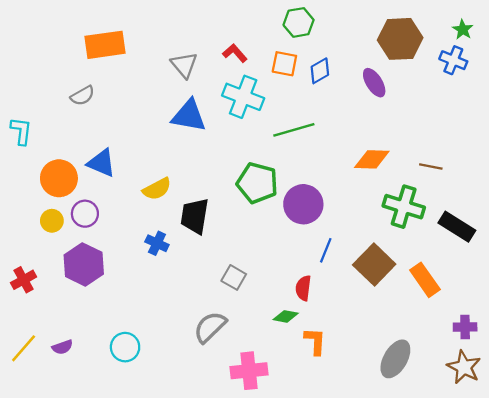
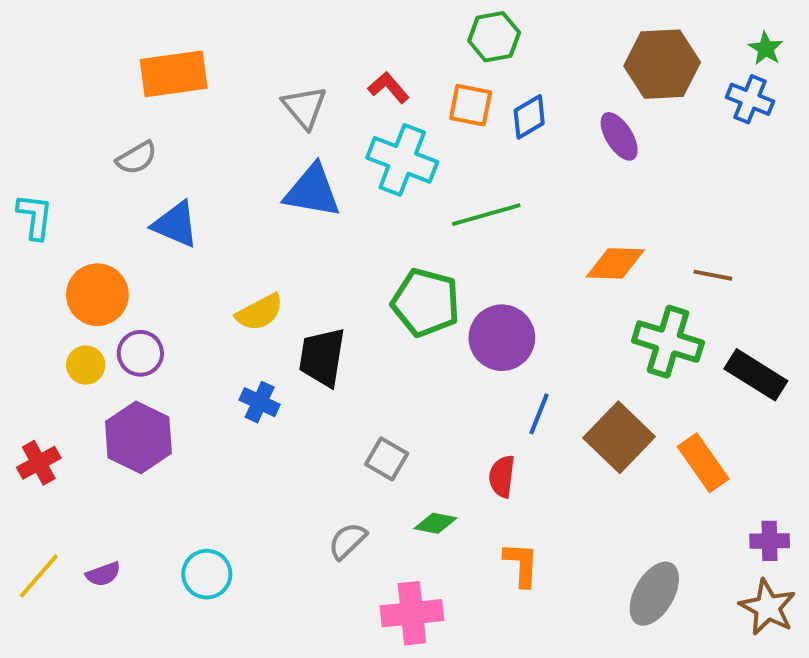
blue triangle: (101, 163) -> (176, 224), moved
green diamond: (286, 316) -> (435, 523), moved
gray semicircle: (210, 327) -> (348, 541), size x0.7

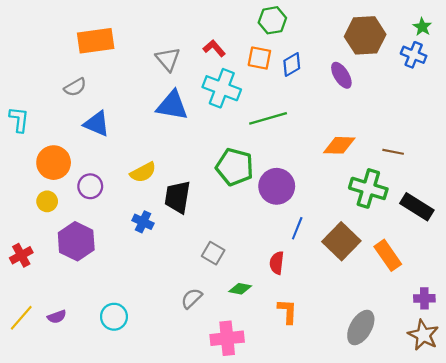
purple circle: (140, 353) -> (90, 186), moved

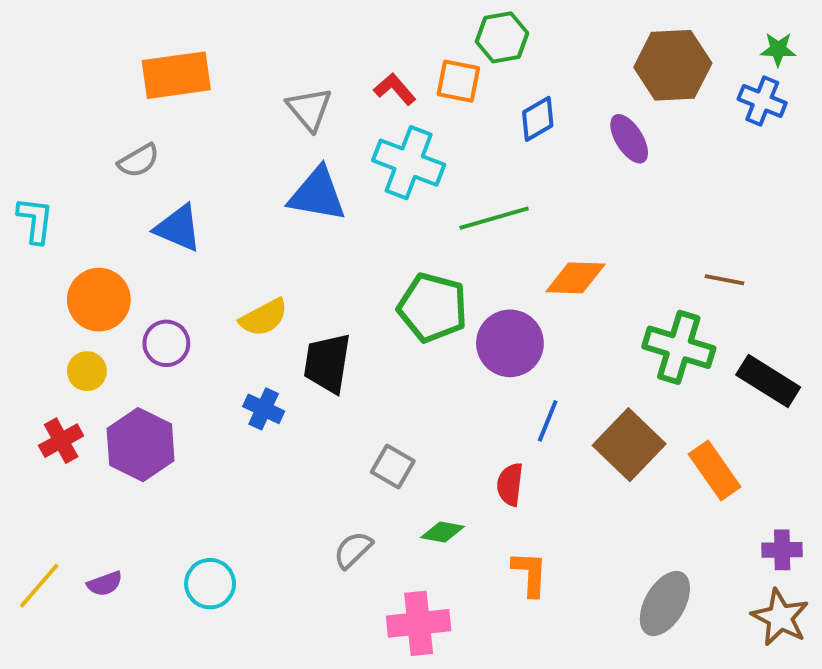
green star: (422, 27) -> (778, 49), turned -30
orange square: (259, 58) -> (458, 81), moved
orange diamond: (339, 145) -> (576, 278), moved
red cross: (21, 255) -> (61, 441), moved

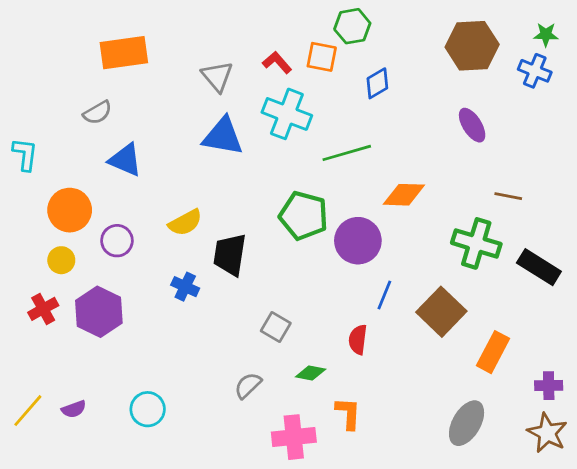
purple ellipse: (629, 139) -> (472, 125), moved
orange rectangle: (715, 470) -> (493, 352), moved, turned 63
orange L-shape: (530, 574) -> (348, 413), moved

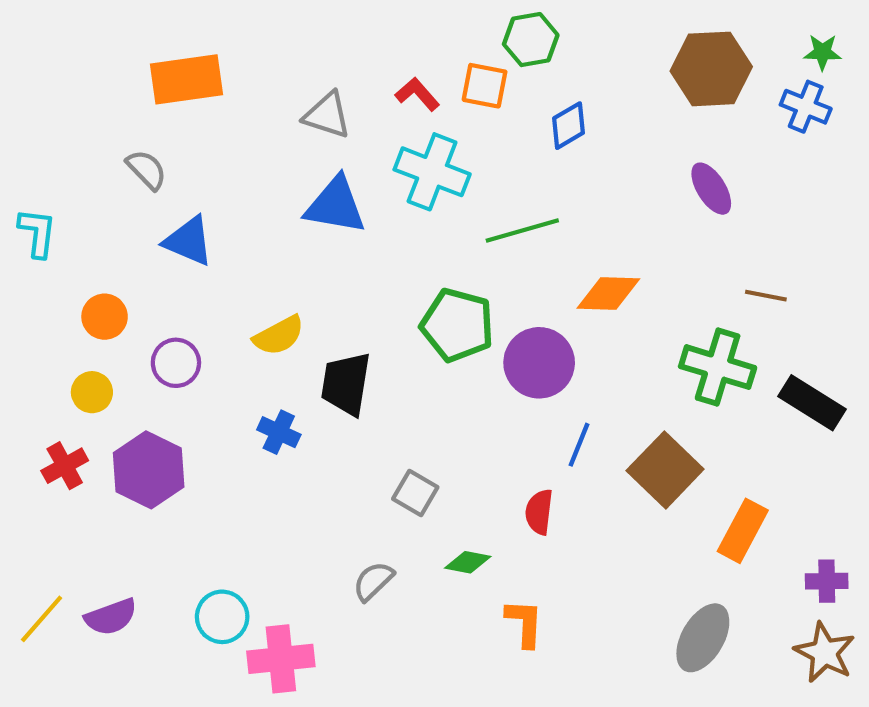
gray triangle: (217, 76) -> (327, 115), turned -32
gray semicircle: (97, 113) -> (147, 170), turned -104
orange circle: (70, 210) -> (105, 317), size x0.7
purple semicircle: (74, 409) -> (111, 617), size x1.4
pink cross: (294, 437) -> (281, 659), moved

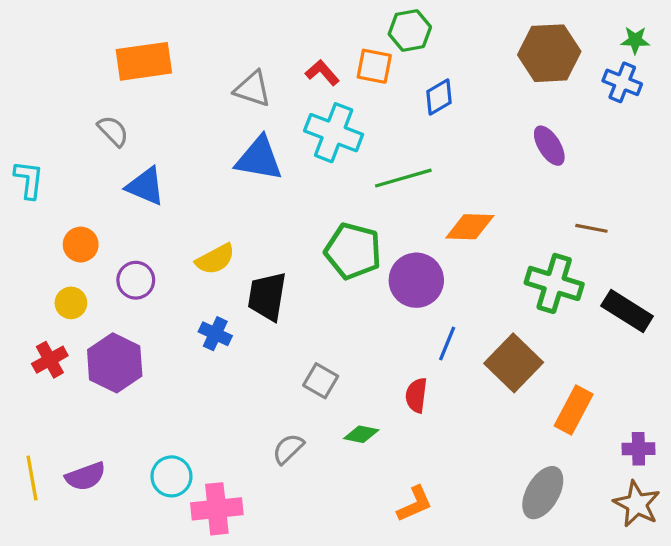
yellow line: (42, 619) -> (32, 478), turned -51
orange L-shape: (524, 623) -> (415, 504), moved, turned 63

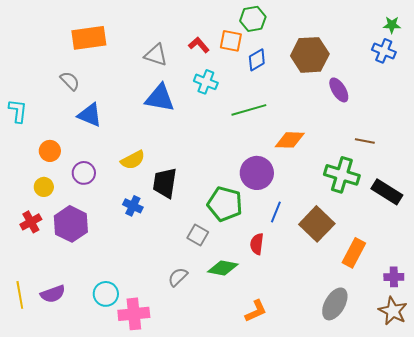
brown hexagon: (549, 53) -> (310, 55), moved
blue diamond: (439, 97) -> (257, 60), moved
cyan cross: (334, 133) -> (206, 82), size x0.7
green pentagon: (353, 251) -> (225, 204), moved
green diamond: (361, 434) -> (223, 268), size x1.4

